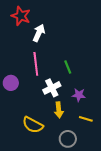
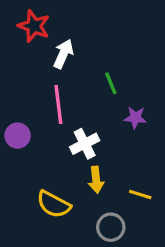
green line: (68, 67) -> (111, 83), moved
purple star: (79, 95) -> (135, 118), moved

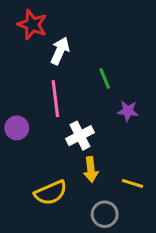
yellow semicircle: (54, 204) -> (51, 193), turned -52

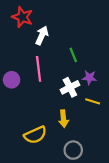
purple circle: (17, 128) -> (12, 80), moved
white cross: (80, 136) -> (70, 87), moved
yellow line: (132, 183) -> (93, 101), moved

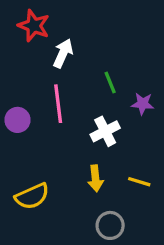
purple star: (89, 78) -> (143, 104), moved
yellow line: (93, 101) -> (139, 182), moved
yellow semicircle: (35, 135) -> (32, 196), moved

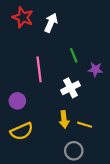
white arrow: (63, 53) -> (51, 23), moved
purple circle: (17, 120) -> (17, 101), moved
yellow line: (139, 182) -> (85, 125), moved

